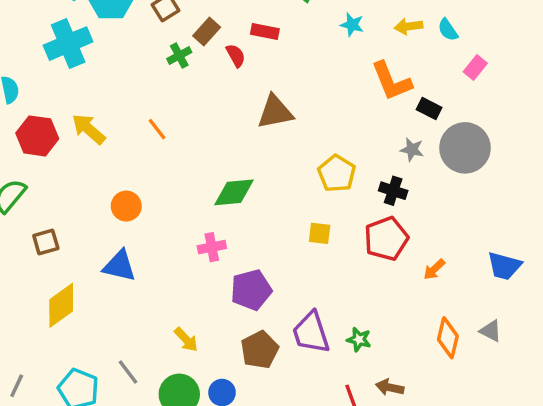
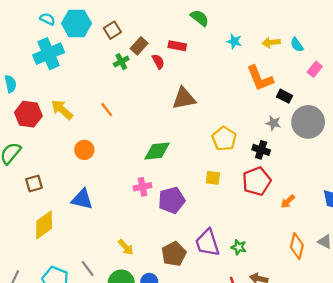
orange circle: (126, 206) -> (84, 150), moved
purple pentagon: (251, 290) -> (172, 200), moved

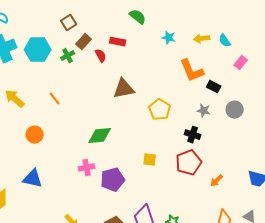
cyan hexagon: (76, 23) -> (38, 50), moved
brown square: (112, 30) -> (69, 23), moved
gray circle: (308, 122) -> (235, 110), size x0.6
yellow pentagon: (224, 139) -> (160, 110), moved

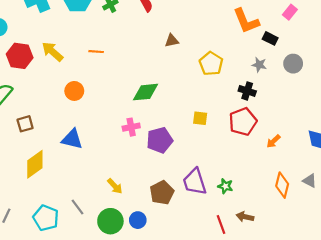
pink rectangle: (241, 63) -> (290, 12), moved
brown triangle: (124, 89) -> (172, 41), size x0.6
orange line: (55, 99) -> (96, 52), turned -48

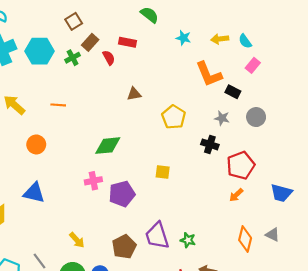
red pentagon: (243, 122) -> (241, 165), moved

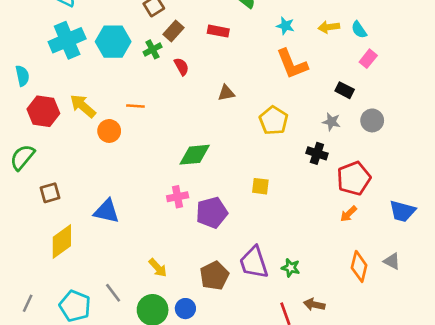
red semicircle: (109, 58) -> (181, 67), moved
orange L-shape: (209, 74) -> (292, 64), moved
orange circle: (36, 144) -> (109, 131), moved

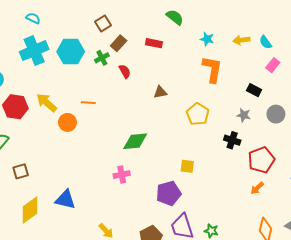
orange L-shape: (292, 64) -> (212, 69), turned -148
blue triangle: (107, 211) -> (65, 200), moved
purple pentagon: (212, 213) -> (169, 193), moved

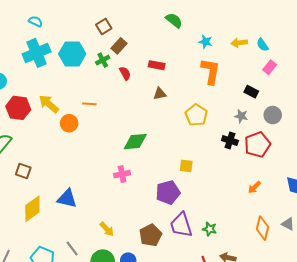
red rectangle: (154, 43) -> (157, 65), moved
red pentagon: (261, 160) -> (257, 145), moved
brown square: (21, 171) -> (23, 171), turned 35

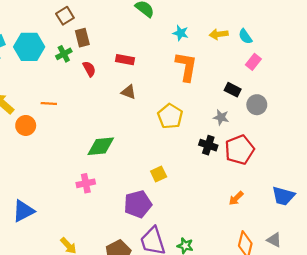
brown rectangle: (119, 46) -> (82, 38), turned -56
brown triangle: (160, 94) -> (129, 92), turned 32
gray circle: (273, 115) -> (257, 105), moved
yellow square: (186, 166) -> (159, 174), turned -32
blue triangle: (67, 199) -> (23, 211), turned -40

